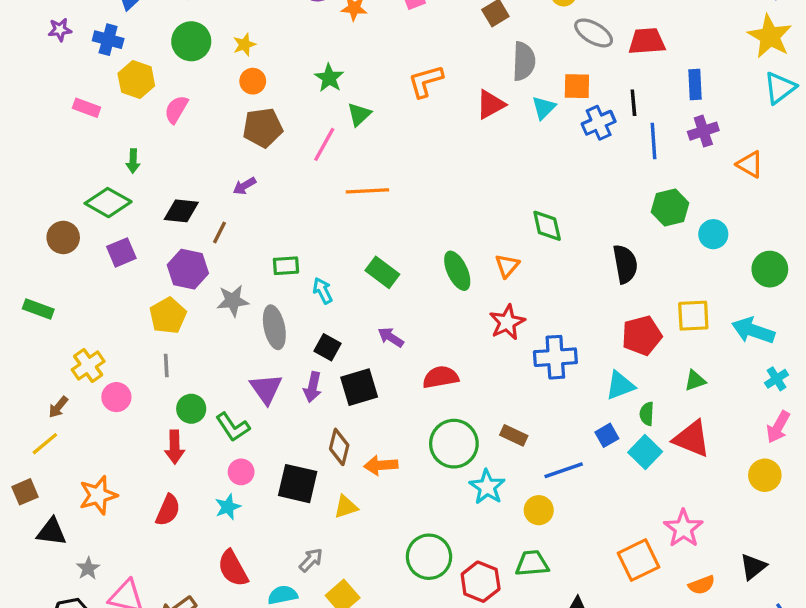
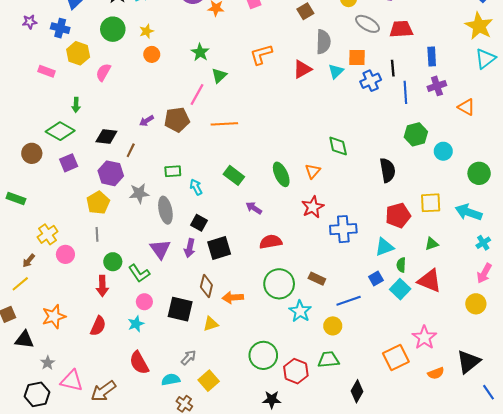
brown pentagon: (263, 128) -> (177, 120), moved
purple arrow: (391, 337) -> (254, 208), moved
black triangle: (753, 567) -> (469, 362), size x1.4

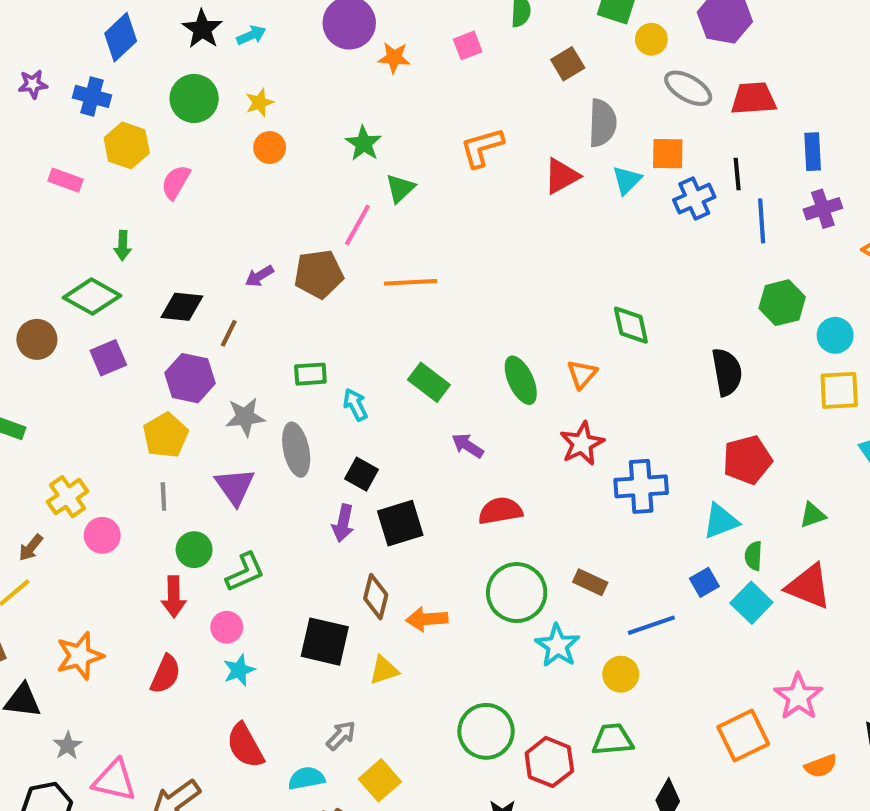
yellow square: (431, 203) -> (839, 390), moved
purple triangle: (160, 249) -> (235, 486), moved
green L-shape: (139, 273) -> (245, 572), turned -80
pink circle: (144, 302) -> (227, 627), moved

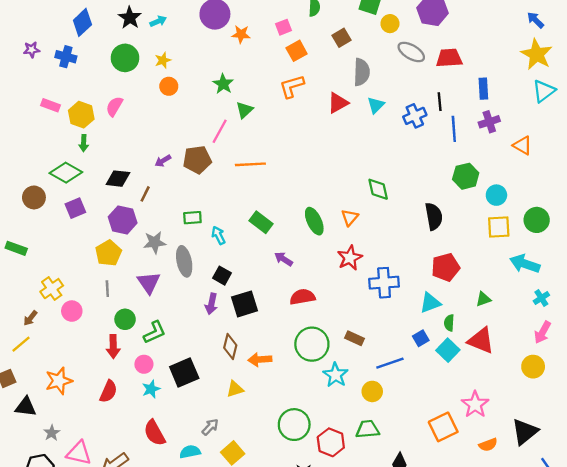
yellow hexagon: (127, 145) -> (81, 115), moved
orange square: (668, 154) -> (297, 51), moved, turned -30
black square: (325, 642) -> (184, 373), moved, turned -36

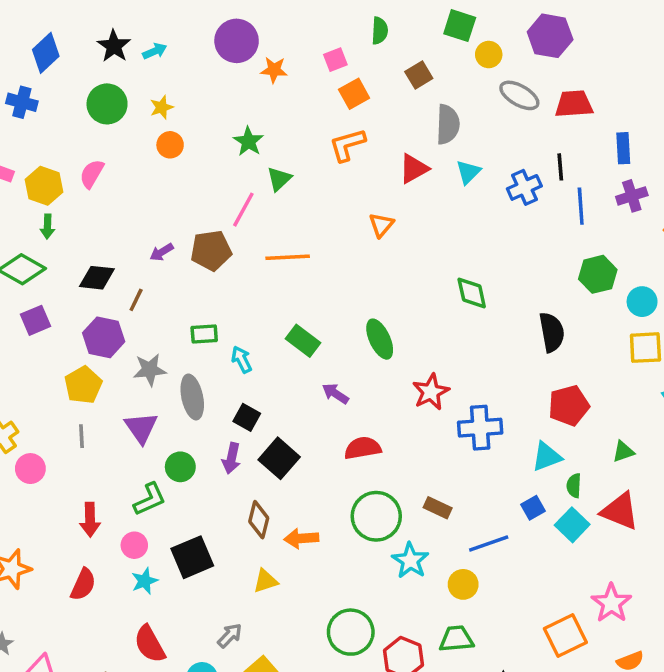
orange triangle: (350, 218) -> (381, 225), moved
black square: (244, 304) -> (279, 458), turned -32
green circle: (125, 319) -> (180, 467), moved

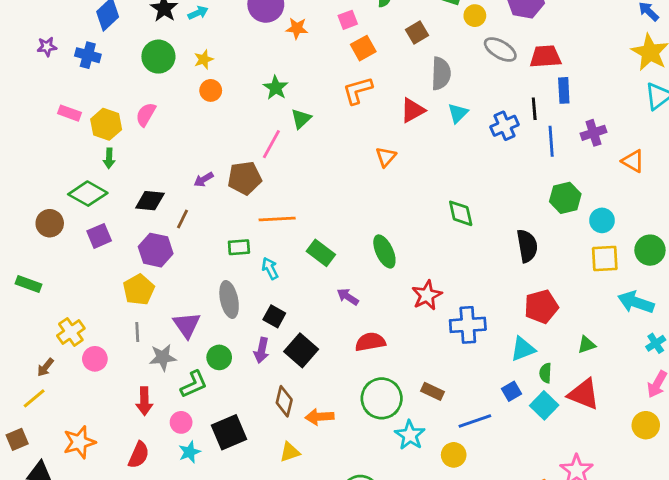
blue rectangle: (623, 148) -> (564, 90), moved
orange line: (288, 257) -> (277, 219), moved
gray star: (150, 370) -> (163, 357), moved

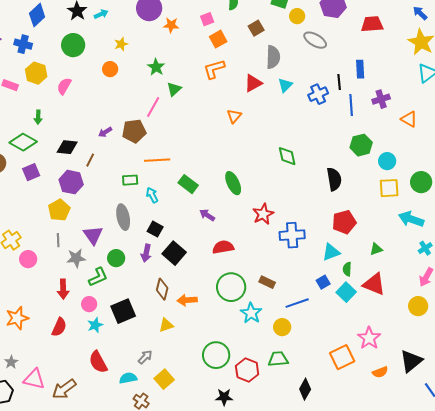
red trapezoid: (545, 57) -> (372, 24), moved
yellow star: (204, 59) -> (121, 44), moved
yellow hexagon: (106, 124) -> (36, 73), moved

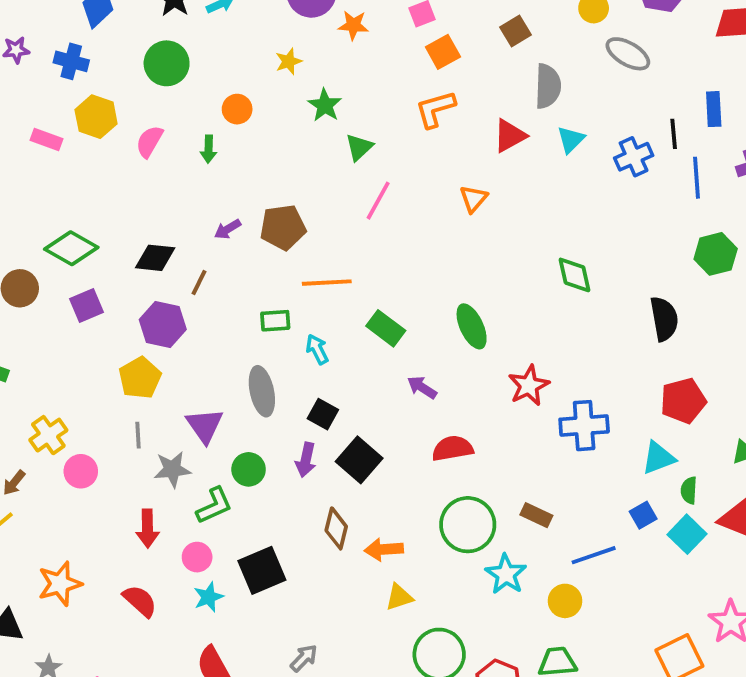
yellow star: (121, 44) -> (289, 61), moved
pink line: (153, 107) -> (378, 201), moved
green arrow: (38, 117) -> (209, 149), moved
yellow triangle: (166, 325) -> (399, 597), moved
red semicircle: (59, 327) -> (140, 601), turned -72

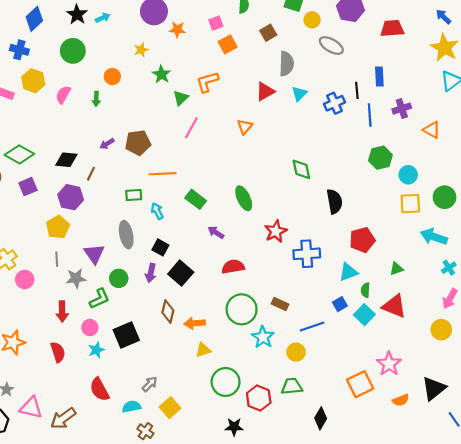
orange L-shape: (435, 109) -> (207, 82), moved
black semicircle: (664, 319) -> (334, 201), moved
red semicircle: (140, 601) -> (58, 352), turned 30

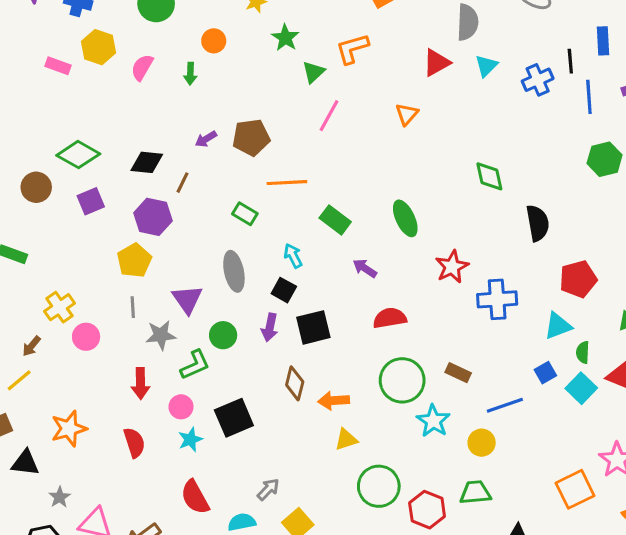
green rectangle: (134, 195) -> (245, 214), turned 35
cyan arrow: (157, 211) -> (293, 256), moved
black square: (181, 273) -> (313, 327), turned 35

